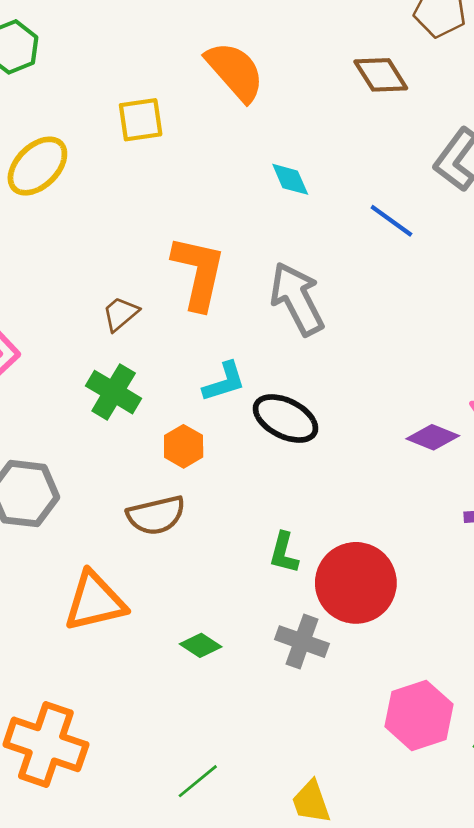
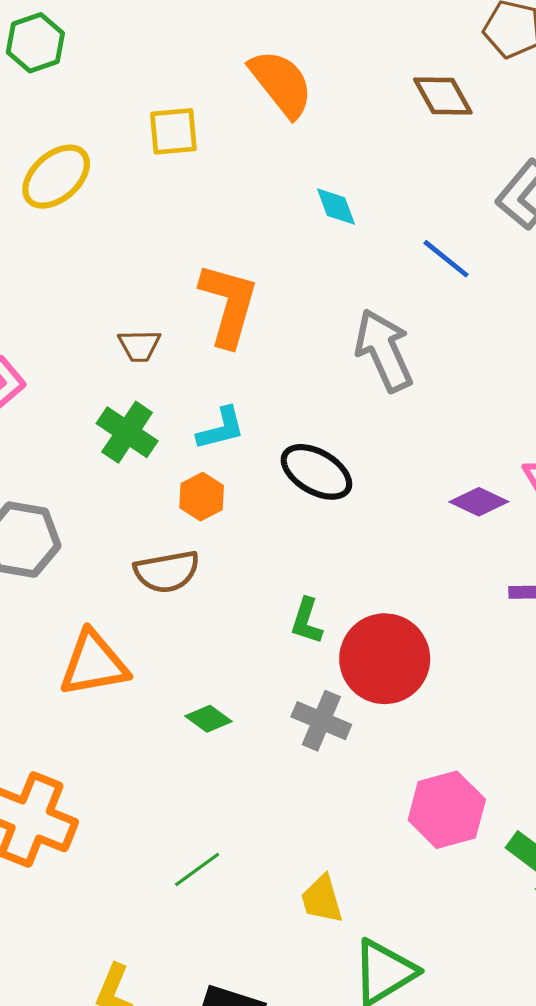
gray arrow: (297, 299) -> (384, 350), moved
brown trapezoid: (120, 314) -> (139, 346), turned -144
cyan L-shape: (224, 382) -> (221, 429), moved

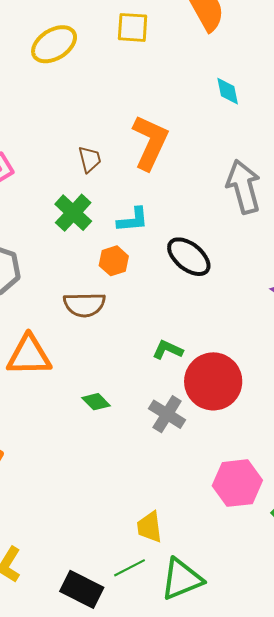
brown trapezoid: (139, 346) -> (90, 159), turned -112
green L-shape: (307, 621) -> (168, 350), turned 88
green line: (197, 869) -> (130, 568), moved

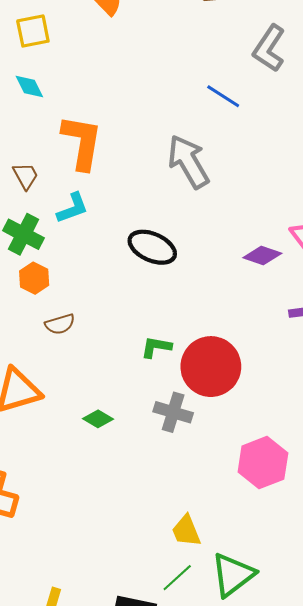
cyan diamond: (228, 91) -> (29, 86), moved
cyan L-shape: (133, 220) -> (73, 208), moved
orange hexagon: (114, 261) -> (34, 278), moved
brown semicircle: (84, 305) -> (60, 324), size x0.7

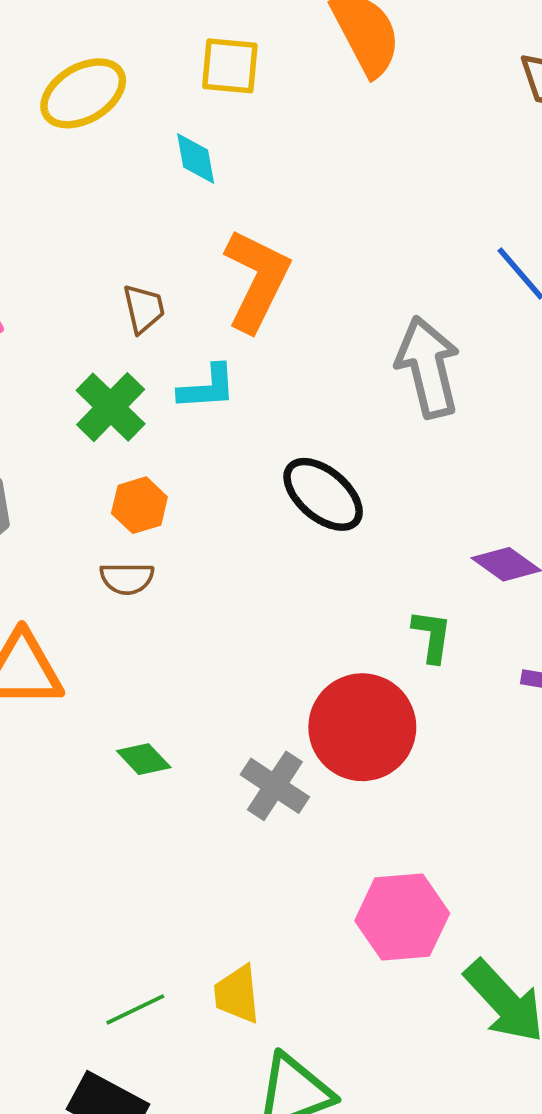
orange hexagon: (34, 278) -> (139, 505), moved
green L-shape: (156, 347) -> (432, 636), moved, turned 72
green line: (177, 578) -> (135, 1009), moved

